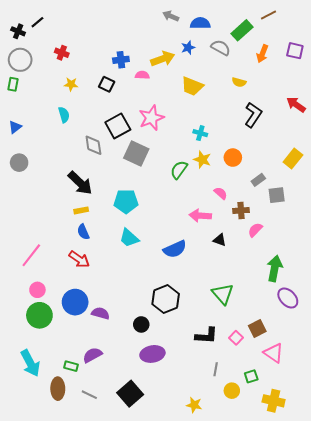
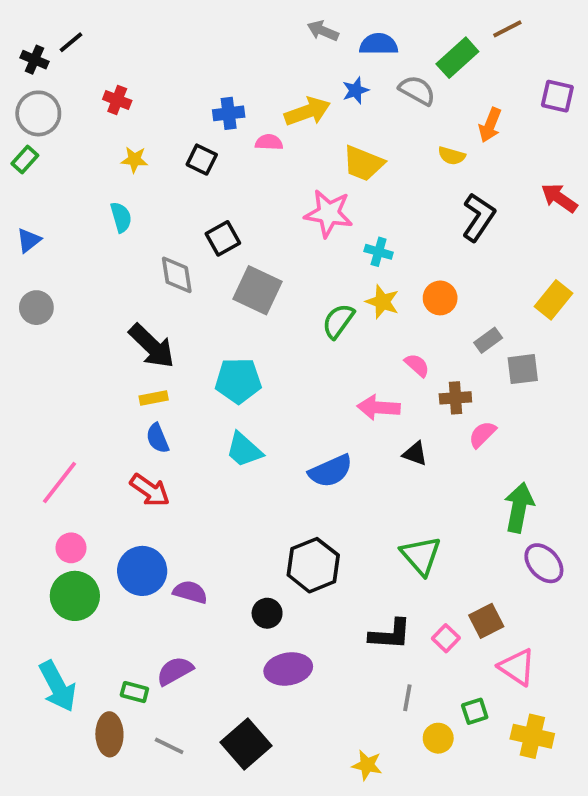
orange arrow: (262, 54) -> (490, 125), moved
green rectangle: (13, 84) -> (25, 160), turned 32
pink star: (151, 118) -> (329, 213), moved, turned 30
black square: (118, 126) -> (223, 238), size x0.7
yellow cross: (274, 401) -> (532, 736), moved

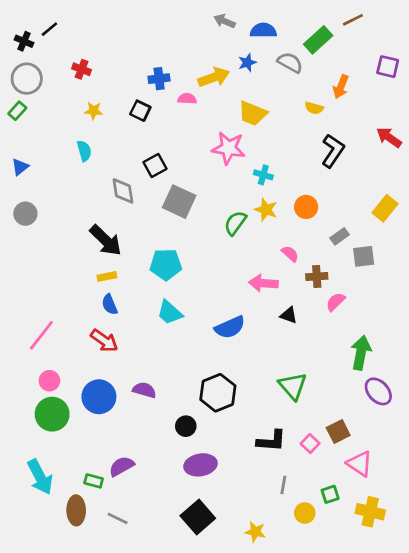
purple semicircle: (190, 592) -> (144, 390), moved
black square: (246, 744) -> (198, 517), moved

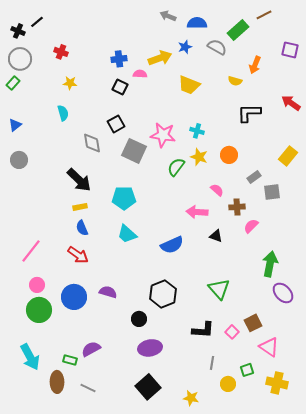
black square: (140, 111) -> (120, 87), moved
pink star: (229, 148) -> (163, 135), moved
black L-shape: (333, 151) -> (249, 113), turned -125

